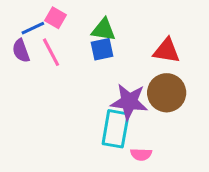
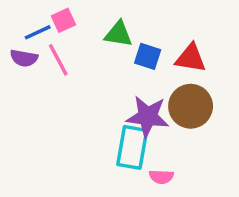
pink square: (55, 18) -> (63, 20), turned 35
blue square: (102, 49) -> (148, 56), moved, turned 30
purple semicircle: (21, 51) -> (24, 58), turned -60

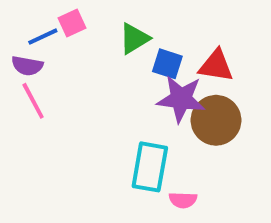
green triangle: (118, 34) -> (134, 39), turned -40
pink line: (58, 60) -> (33, 101), moved
purple star: (148, 117) -> (181, 99), moved

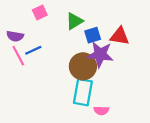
blue line: (43, 37) -> (33, 50), moved
blue square: (167, 64) -> (93, 35), turned -35
brown circle: (216, 120) -> (83, 66), moved

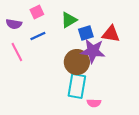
purple semicircle: (15, 36) -> (14, 24), moved
blue line: (33, 50) -> (38, 36), moved

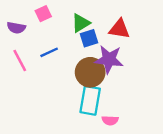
blue square: (86, 33) -> (89, 38), moved
red triangle: (111, 34) -> (119, 29), moved
blue line: (38, 36) -> (49, 52), moved

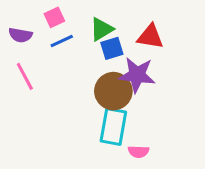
blue line: (49, 52) -> (62, 41), moved

